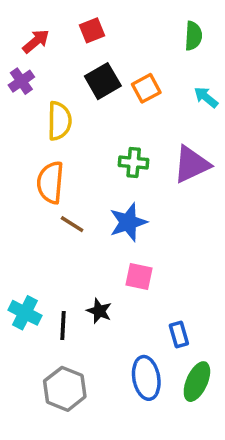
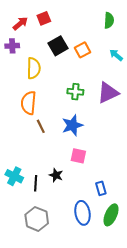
red square: (92, 30) -> (44, 18), moved
purple cross: (21, 81) -> (12, 46), turned 32
brown line: (72, 224) -> (41, 126), turned 32

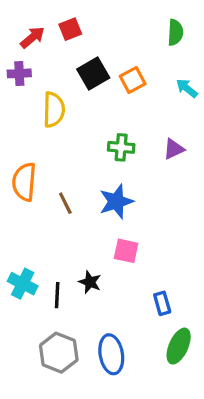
purple triangle: (108, 93) -> (174, 149), size x0.6
orange semicircle: (29, 103) -> (24, 182), moved
blue ellipse: (82, 213) -> (111, 354), moved

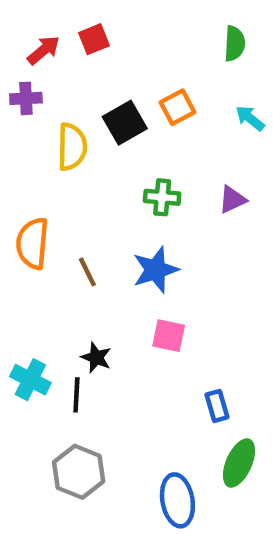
black square: (93, 73) -> (125, 123), moved
black star: (90, 282) -> (96, 358), moved
blue ellipse: (111, 354) -> (177, 500), moved

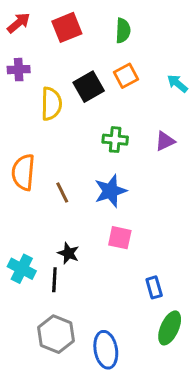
red square: (94, 39) -> (67, 27), size x1.4
green semicircle: (235, 44) -> (123, 31), moved
red arrow: (43, 50) -> (19, 23), moved
blue ellipse: (177, 500) -> (106, 350), moved

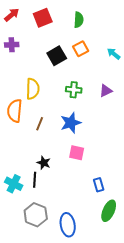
yellow semicircle: (51, 104) -> (33, 89), moved
brown line: (62, 193) -> (40, 124), turned 48
cyan cross: (22, 269) -> (14, 184), moved

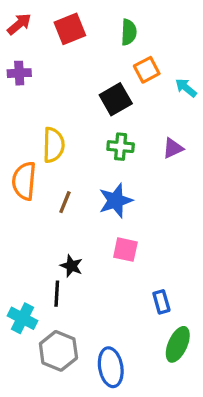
orange square: (81, 49) -> (147, 70), moved
black square: (57, 56) -> (116, 99), moved
cyan cross: (14, 184) -> (22, 318), moved

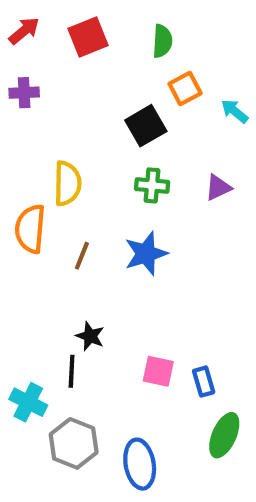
pink square: (125, 250) -> (158, 371), moved

